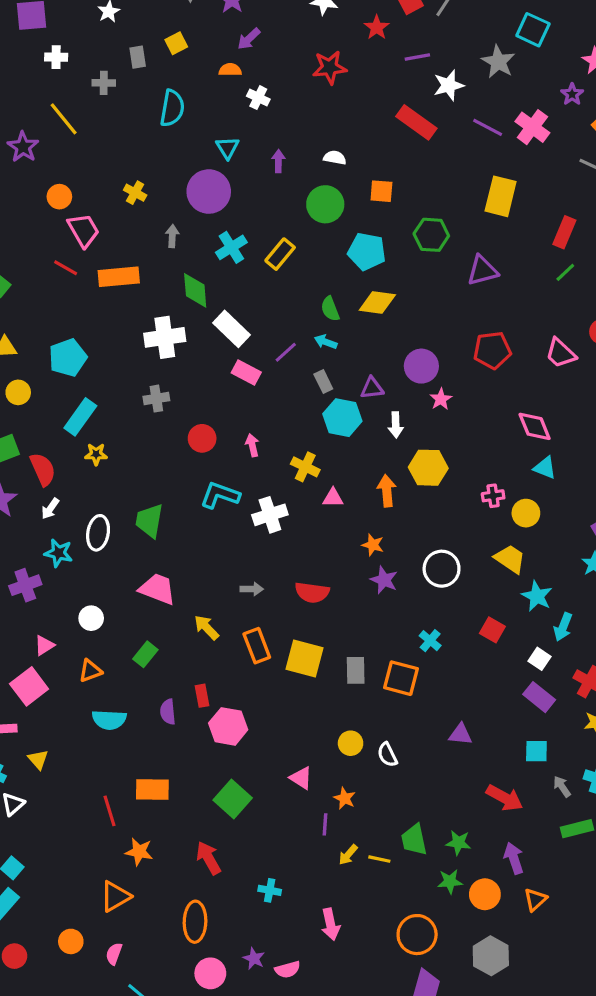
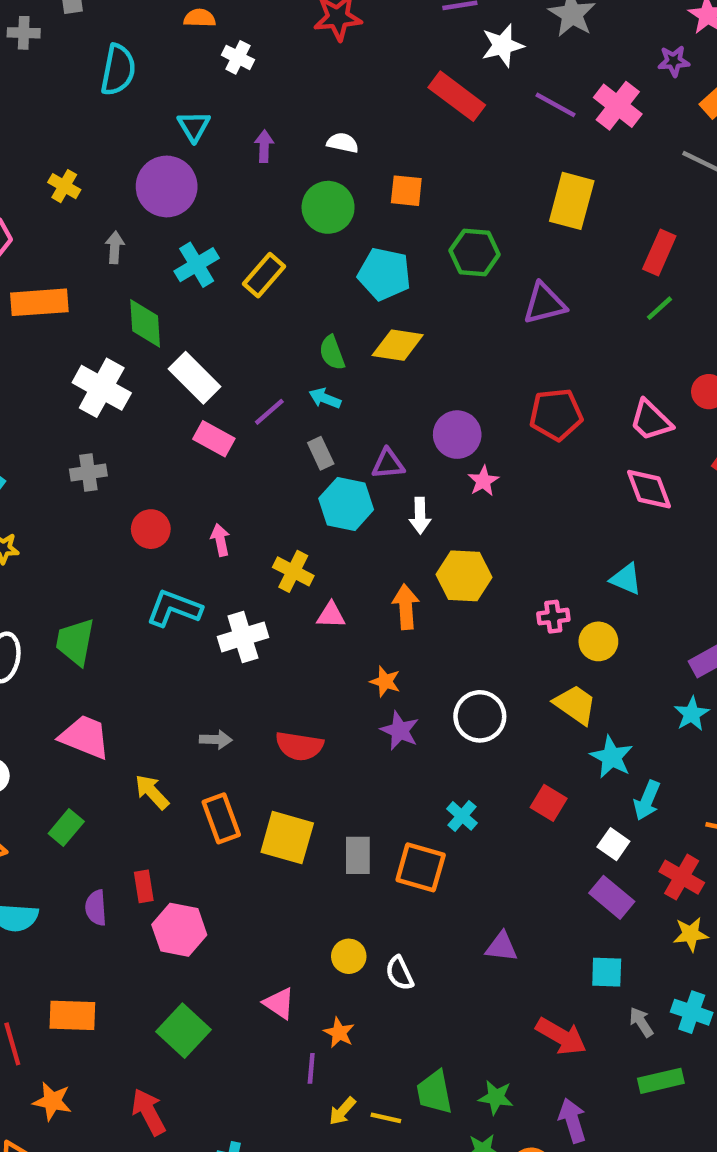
purple star: (572, 94) -> (674, 61), turned 30
white cross: (165, 337) -> (102, 388), turned 36
pink diamond: (535, 426) -> (649, 489), moved

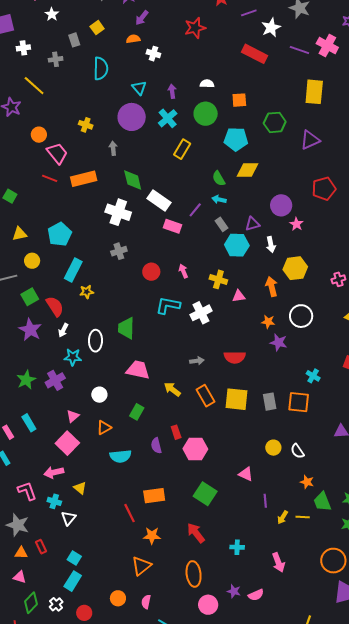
cyan cross: (197, 265) -> (168, 118), moved
white circle: (480, 716) -> (301, 316), moved
orange star: (339, 1033) -> (307, 482), moved

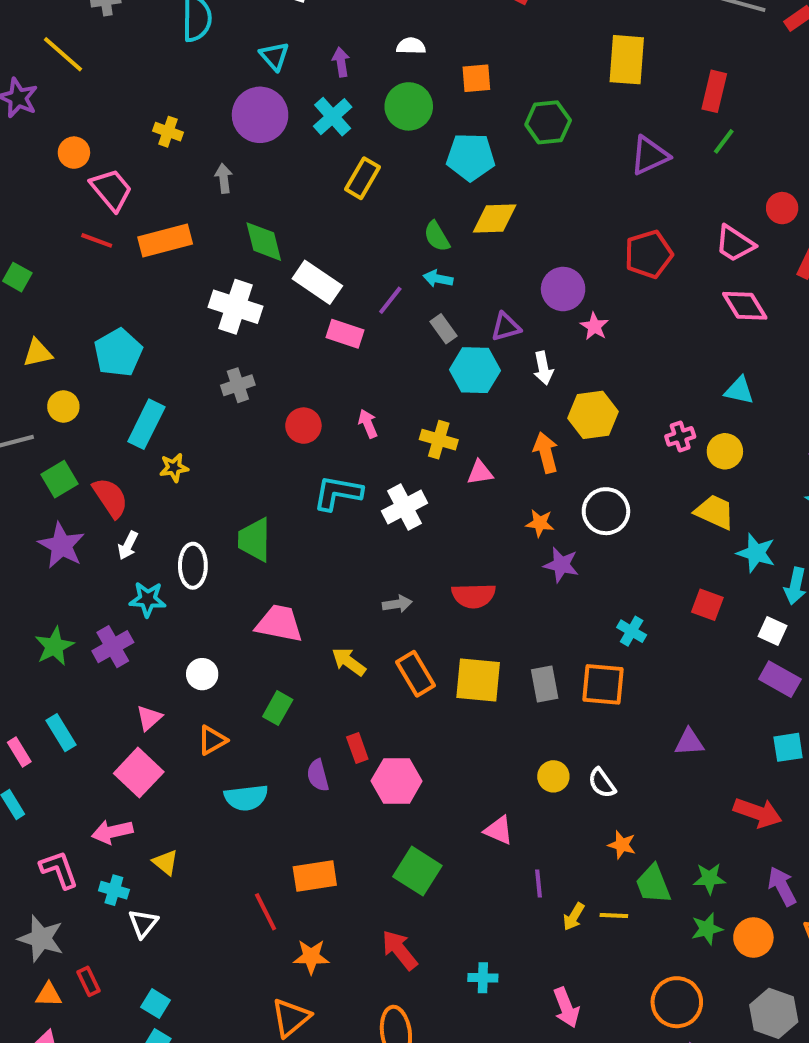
purple triangle: (310, 140) -> (650, 156), moved

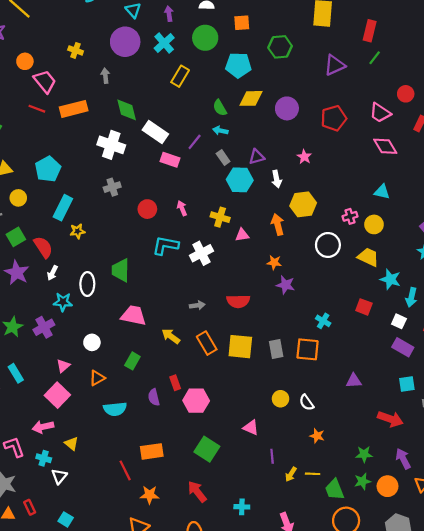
purple circle: (563, 289) -> (287, 108), moved
white circle: (606, 511) -> (328, 245), moved
green trapezoid: (653, 884) -> (335, 490), moved

